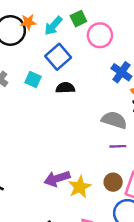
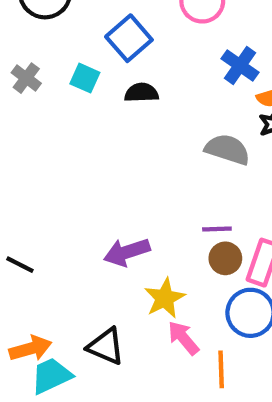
purple line: (118, 146) -> (217, 229), moved
yellow star: (80, 187) -> (165, 298), moved

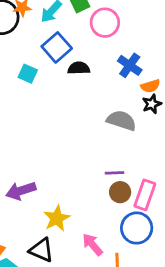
black semicircle: (141, 93) -> (79, 68), moved
purple arrow: (127, 252) -> (21, 191), moved
yellow star: (165, 298) -> (57, 218), moved

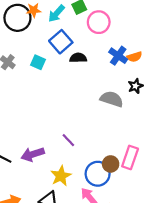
orange semicircle: (150, 86) -> (134, 57), moved
purple line: (115, 173) -> (68, 140), moved, turned 48
brown circle: (120, 192) -> (111, 164), moved
blue circle: (137, 228) -> (98, 174), moved

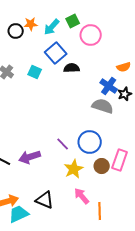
black circle: (17, 18) -> (16, 31), size x0.6
blue cross: (118, 56) -> (109, 86), moved
blue circle: (98, 174) -> (90, 142), moved
yellow star: (61, 176) -> (74, 169), moved

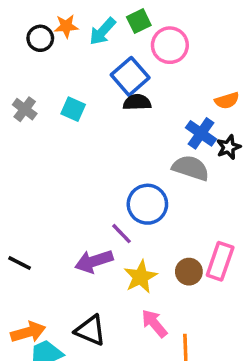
blue square: (56, 53) -> (130, 76), moved
blue circle: (90, 142) -> (147, 204), moved
purple arrow: (30, 157) -> (94, 261), moved

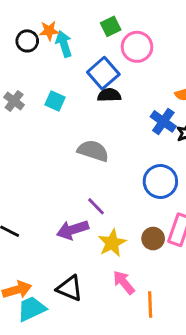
cyan arrow: (102, 31) -> (64, 44), moved, turned 120
gray semicircle: (191, 168) -> (93, 151), moved
blue circle: (147, 204) -> (160, 181), moved

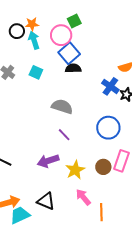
cyan arrow: (64, 44) -> (34, 40), moved
pink circle: (137, 47) -> (61, 35), moved
purple line: (96, 206) -> (64, 135), moved

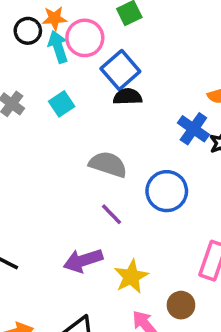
pink circle: (61, 35) -> (85, 38), moved
cyan square: (36, 72) -> (62, 104), turned 32
blue circle: (108, 128) -> (167, 191), moved
brown circle: (103, 167) -> (181, 305), moved

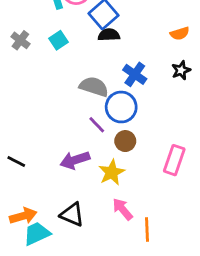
blue cross: (193, 129) -> (135, 74), moved
blue circle: (167, 191) -> (121, 107), moved
brown circle: (181, 305) -> (125, 141), moved

